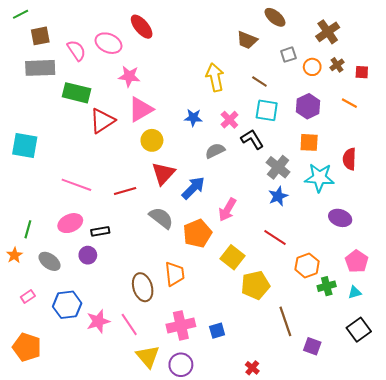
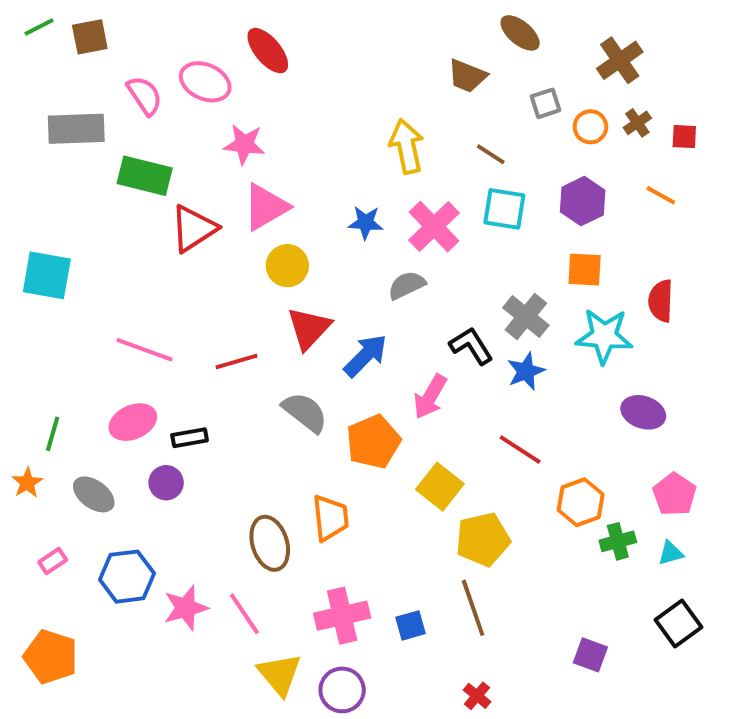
brown square: (40, 36) -> (90, 37), moved
pink cross: (229, 120) -> (434, 227), size x1.5
black L-shape: (252, 139) -> (471, 346), moved
brown line: (285, 321) -> (473, 608), moved

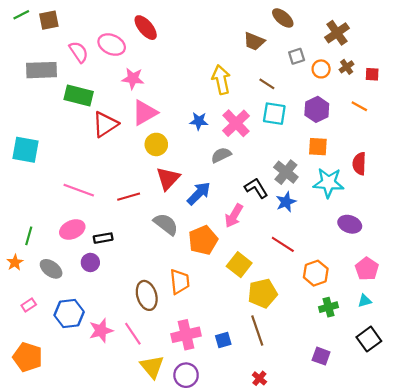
green cross: (618, 541) -> (328, 307), moved

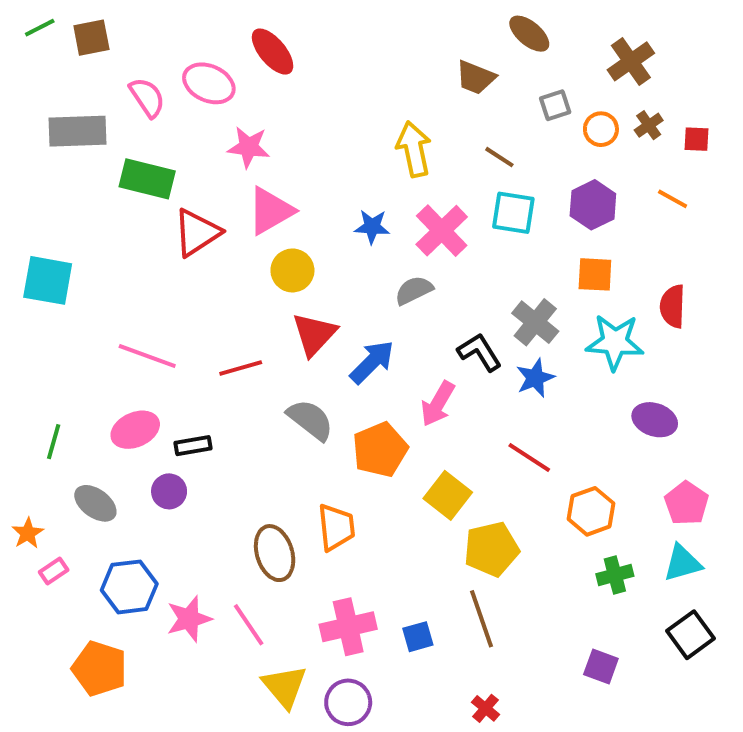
orange star: (15, 262) -> (28, 533), moved
cyan triangle: (365, 301) -> (683, 563), size x1.5
orange pentagon: (28, 357) -> (99, 669), moved

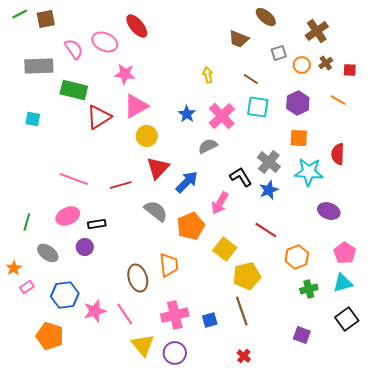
yellow arrow: (414, 149) -> (208, 75), size x0.6
blue star: (372, 227) -> (187, 114), turned 30
cyan square: (48, 280) -> (33, 119), moved, size x0.6

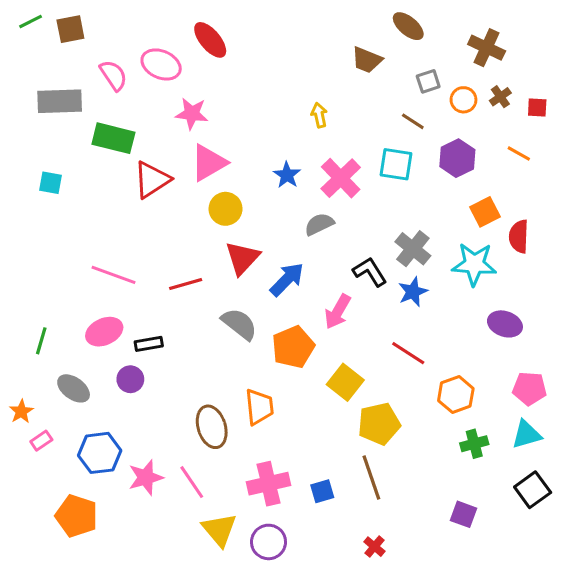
brown cross: (317, 31) -> (487, 48), turned -30
brown line: (251, 79) -> (413, 121), moved
orange square: (299, 138) -> (485, 212), moved, turned -30
pink pentagon: (345, 253) -> (530, 388), turned -30

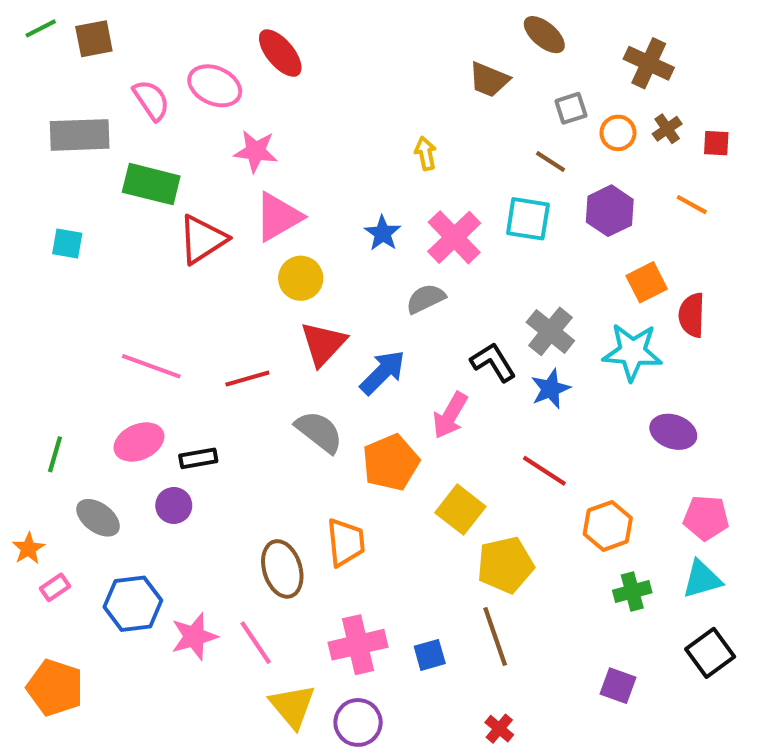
orange pentagon: (77, 516) -> (55, 688), moved

